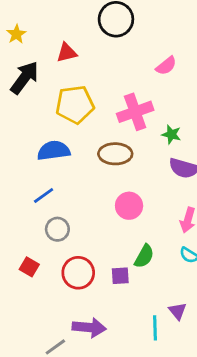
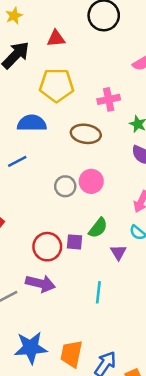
pink cross: (135, 112) -> (109, 99), size x0.7
gray circle: (57, 229) -> (65, 186), moved
red circle: (78, 273) -> (47, 247), moved
purple triangle: (178, 311) -> (118, 252), moved

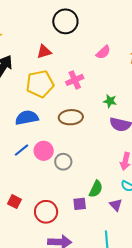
red triangle: (56, 38) -> (44, 52), moved
pink cross: (109, 99) -> (75, 80), moved
pink circle: (91, 181) -> (44, 151), moved
red circle: (47, 247) -> (46, 212), moved

